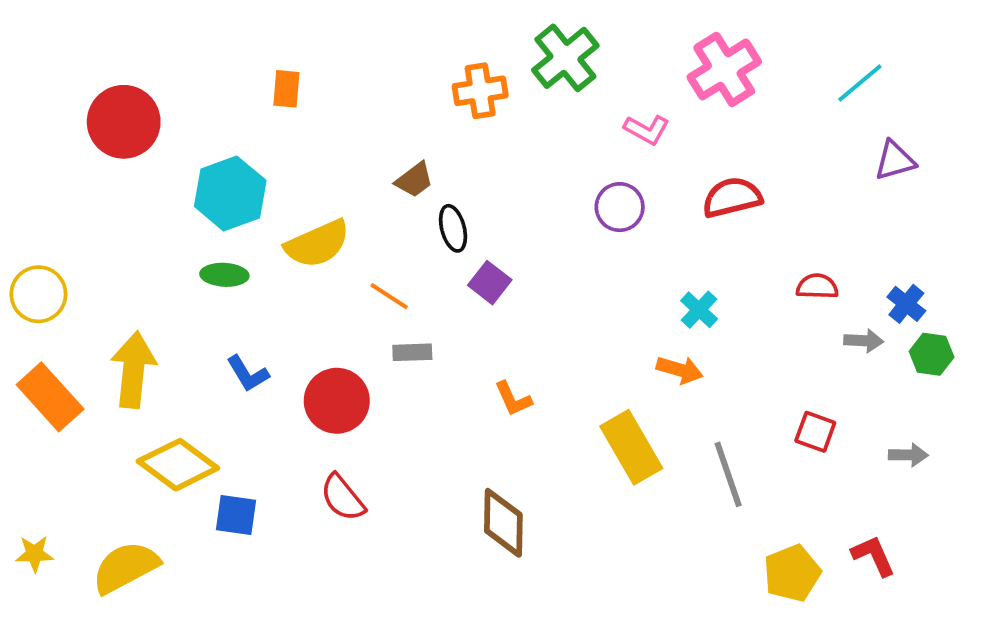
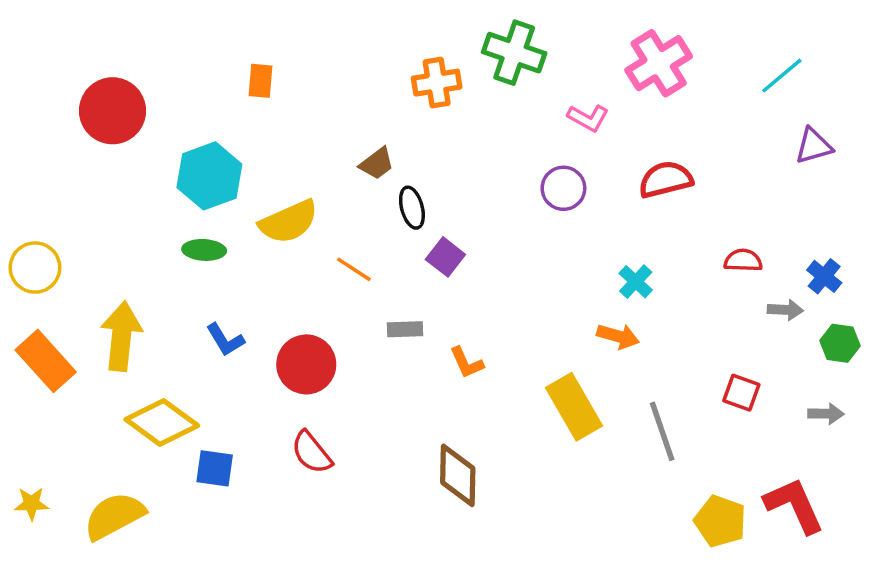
green cross: (565, 58) -> (514, 53), turned -32
gray rectangle: (412, 352) -> (405, 329), moved
green hexagon: (932, 354) -> (840, 343), moved
red L-shape: (873, 556) -> (794, 505), size x1.5
yellow pentagon: (792, 573) -> (720, 521), turned -30

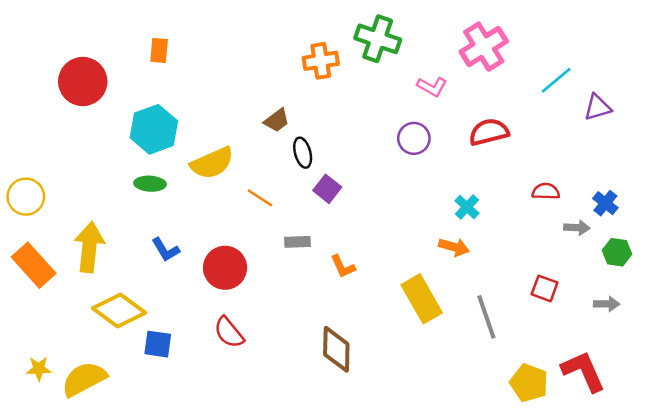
cyan line: (782, 76) -> (556, 80), moved
orange rectangle: (260, 81) -> (159, 50), moved
yellow star: (31, 504) -> (39, 369), moved

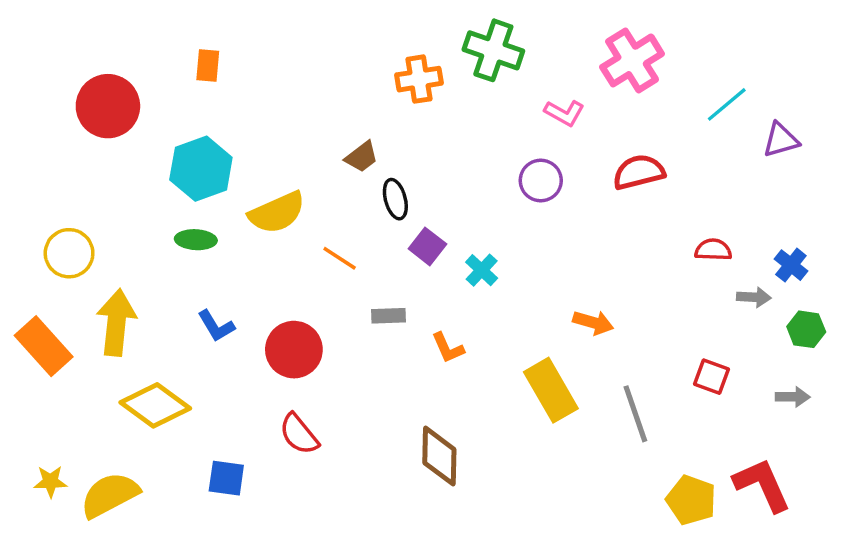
yellow circle: (26, 197) -> (69, 253), moved
cyan cross: (467, 207) -> (482, 270), moved
blue square: (158, 344) -> (226, 478), moved

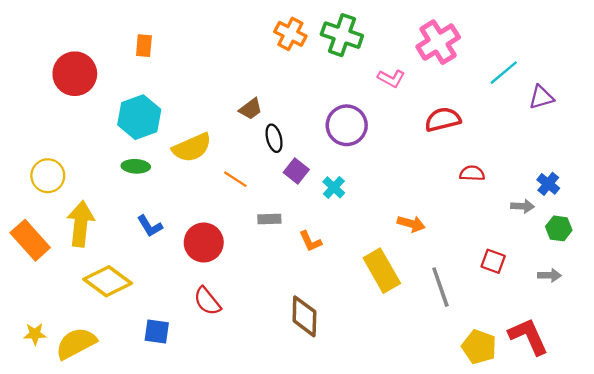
orange cross: (419, 79) -> (290, 34), moved, turned 36
purple circle: (541, 181) -> (347, 125), moved, size x1.4
red semicircle: (713, 250) -> (472, 173), moved

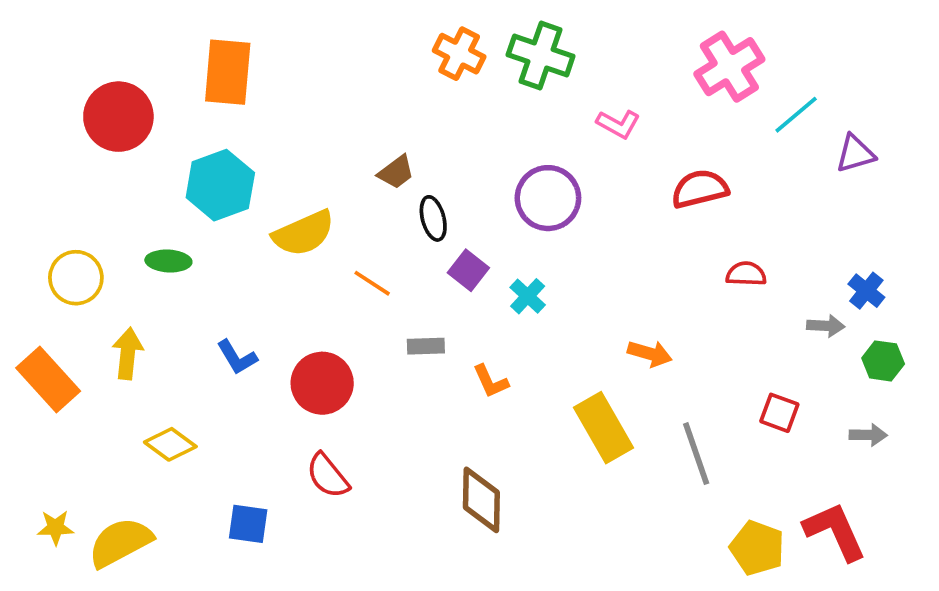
pink cross: (438, 42) -> (729, 67), moved
orange rectangle: (144, 46) -> (228, 72), size x1.8
green ellipse: (136, 166) -> (168, 261), moved
yellow arrow: (81, 224) -> (128, 354), size x0.7
yellow diamond: (108, 281) -> (170, 444), size x0.7

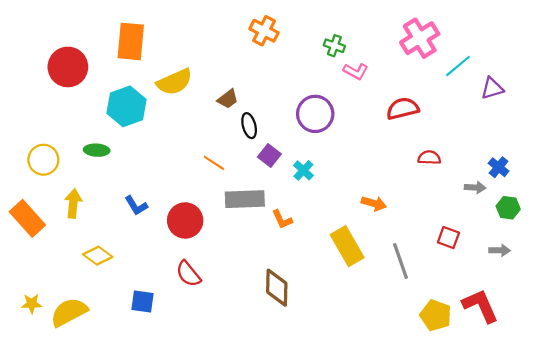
green cross: (541, 55) -> (334, 46), moved, size x0.6
yellow semicircle: (304, 233) -> (174, 82), moved
gray rectangle: (426, 346) -> (245, 199), size x1.8

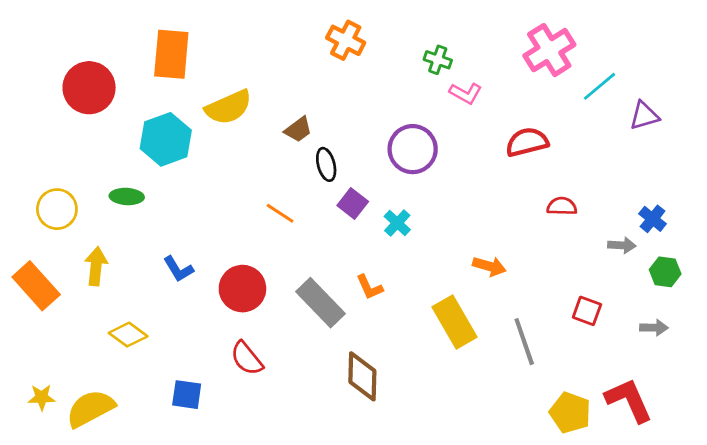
gray rectangle: (245, 199) -> (321, 303), moved, turned 48

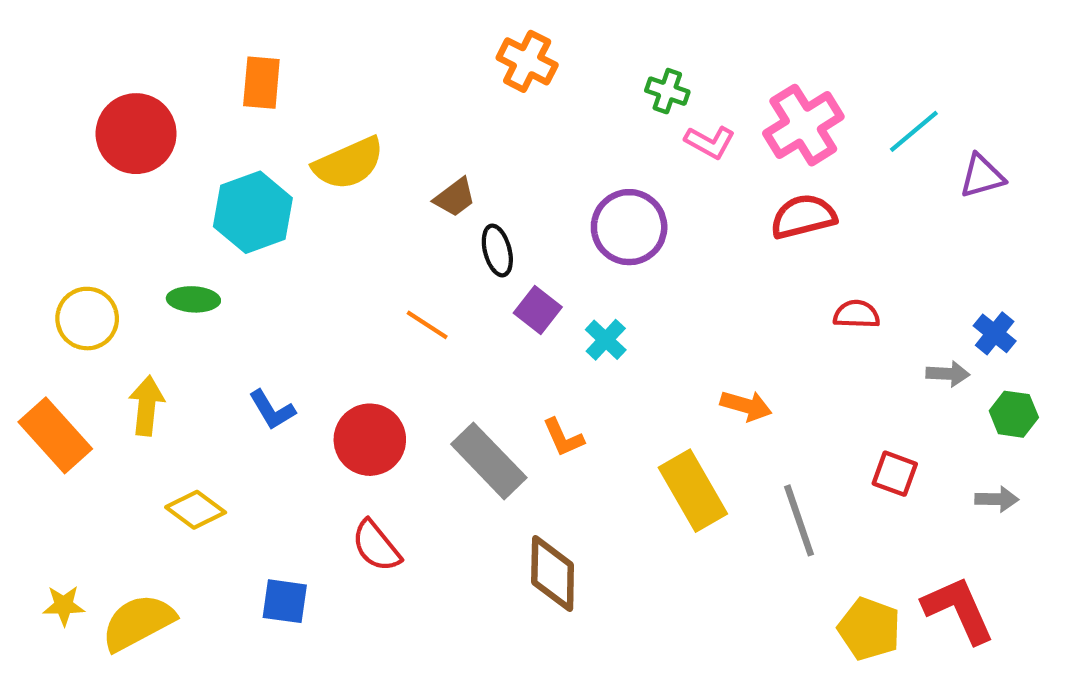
pink cross: (549, 50) -> (803, 125), moved
orange rectangle: (171, 54) -> (261, 83), size x0.7

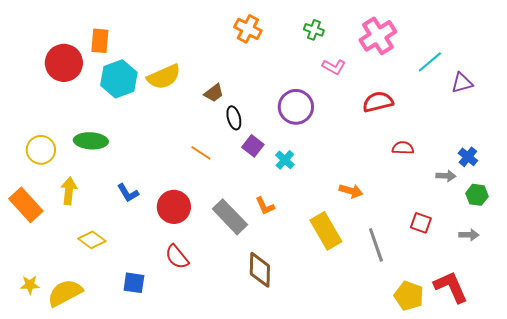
orange rectangle: (261, 83) -> (100, 41), moved
green cross: (667, 91) -> (314, 30), moved
pink cross: (803, 125) -> (378, 36), moved
cyan hexagon: (253, 212) -> (119, 79), moved
green ellipse: (193, 299) -> (91, 141), size x1.4

